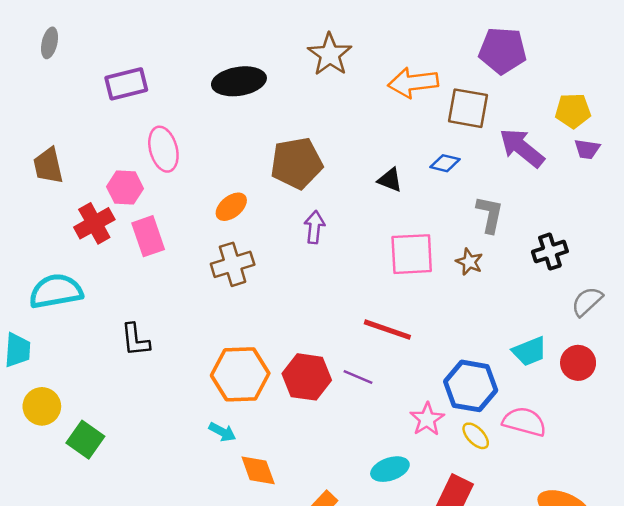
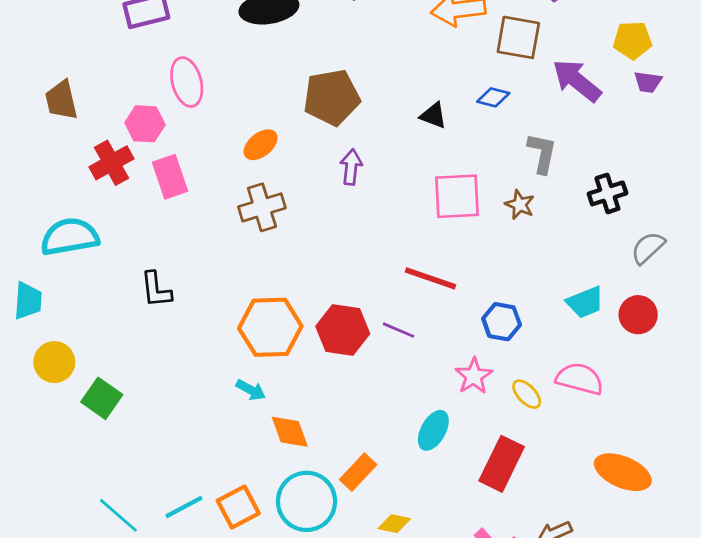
blue hexagon: (471, 386) -> (502, 322), moved, size x0.7
cyan ellipse: (390, 469) -> (433, 430), turned -42

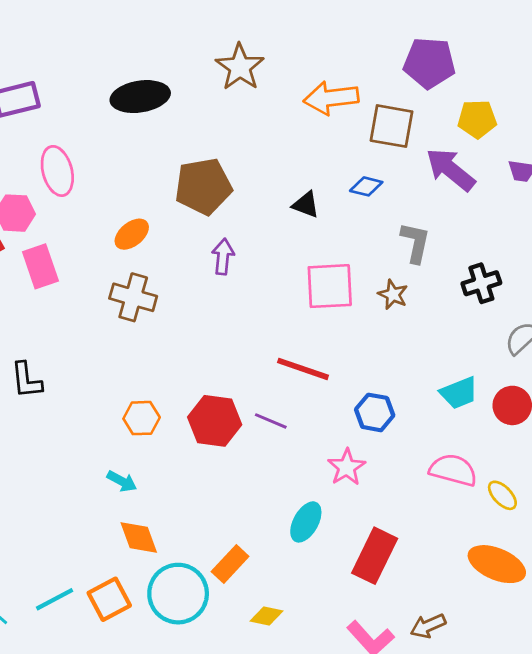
yellow pentagon: (633, 40) -> (477, 119), moved
brown cross: (262, 207) -> (133, 297), turned 33
orange hexagon: (270, 327) -> (142, 418), size x0.6
yellow ellipse: (527, 394) -> (502, 495), moved
orange diamond: (290, 432) -> (139, 537), moved

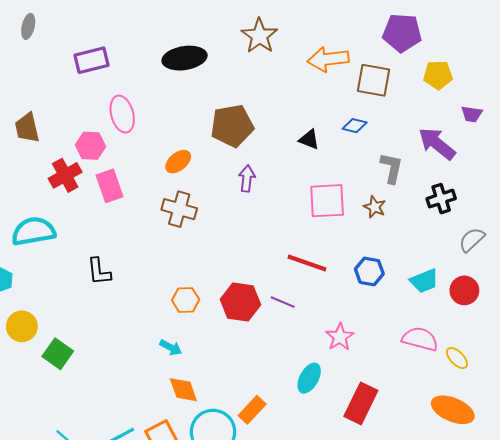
purple arrow: (450, 170) -> (437, 144), moved
blue hexagon: (375, 412) -> (369, 271), moved

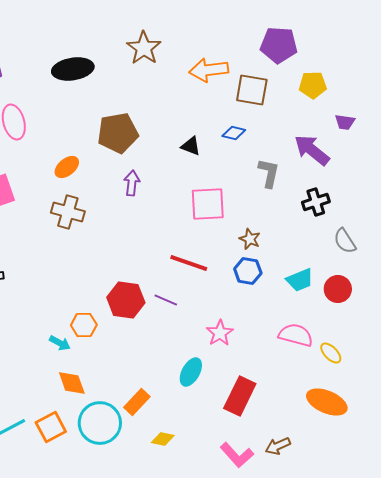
brown star: (375, 207) -> (250, 239), moved
gray semicircle: (472, 240) -> (345, 241), turned -80
orange hexagon: (186, 300) -> (84, 325), moved

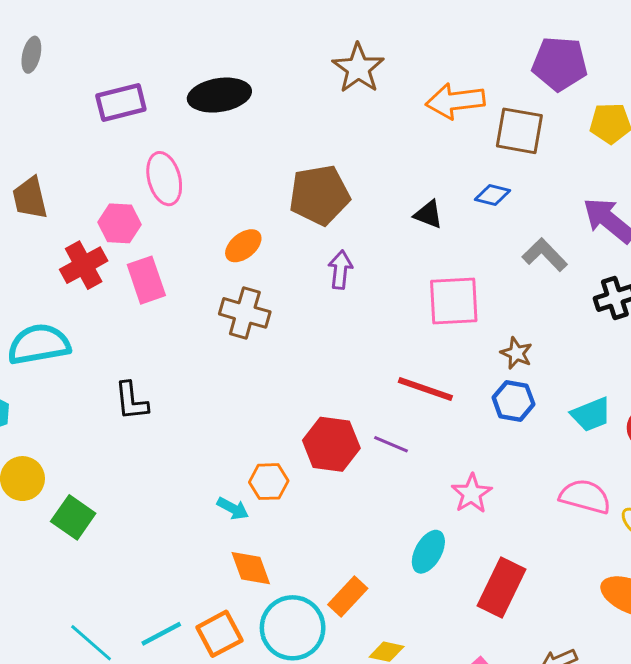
black ellipse: (73, 69) -> (219, 95), moved
gray L-shape: (269, 173) -> (545, 255), turned -56

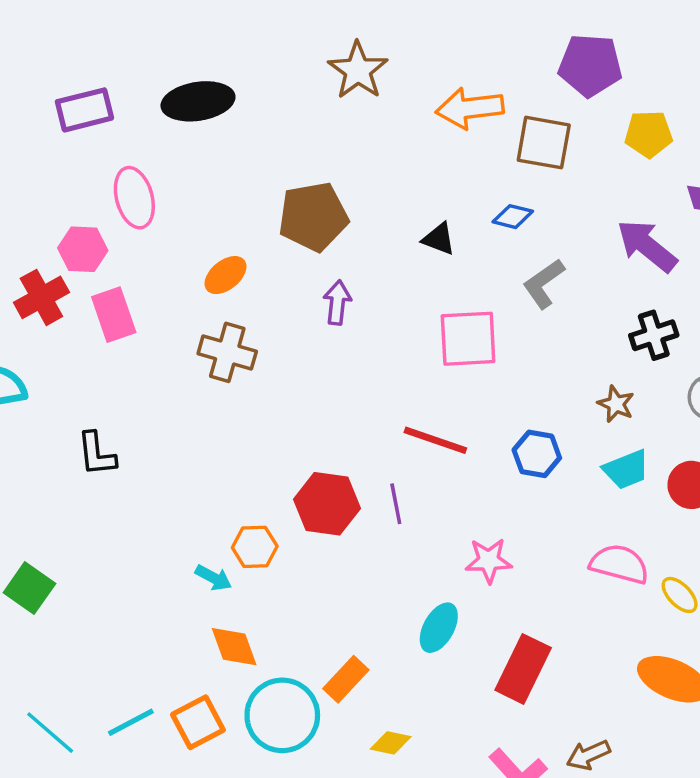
gray L-shape: (545, 255) -> (544, 284), moved, turned -81
brown star: (516, 353) -> (616, 404), moved
purple line: (391, 444) -> (396, 504), turned 56
pink star: (472, 493) -> (489, 561), turned 30

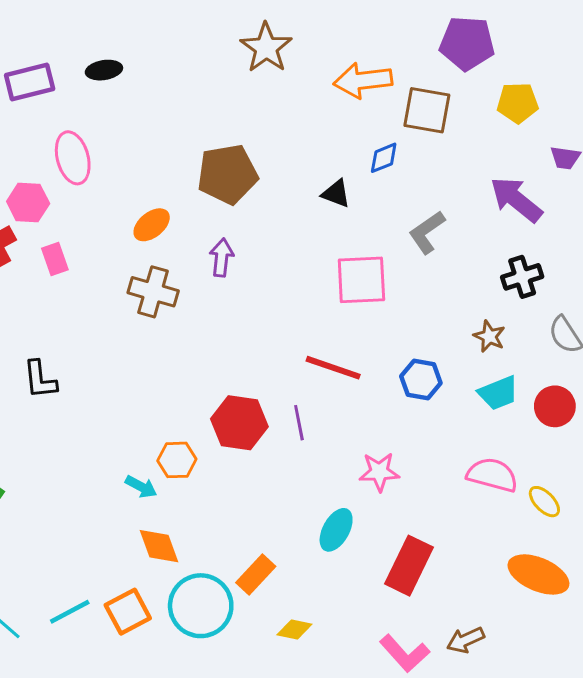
black ellipse: (198, 101) -> (104, 70), moved, size x0.6
blue diamond: (513, 217) -> (384, 158), moved, turned -36
purple arrow: (337, 303) -> (222, 258), moved
pink rectangle: (114, 315) -> (55, 259), size x0.7

